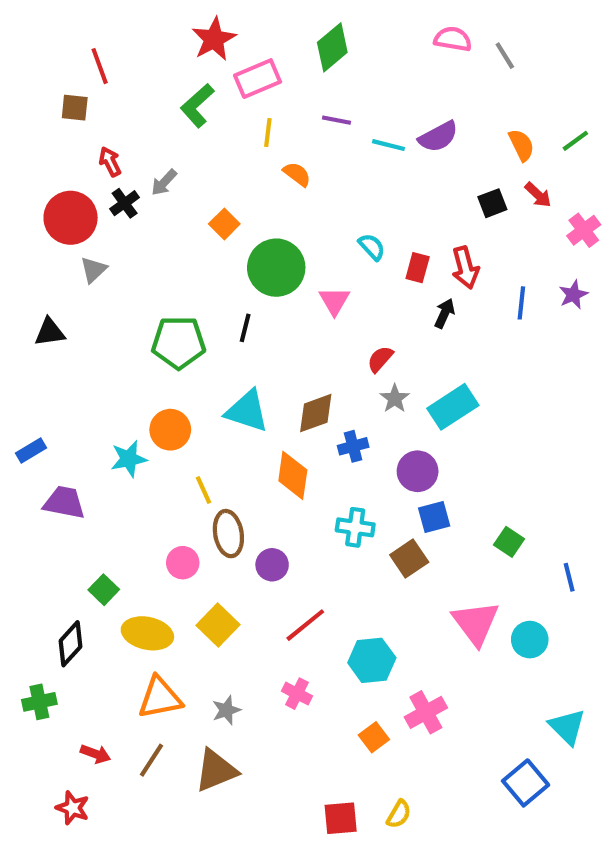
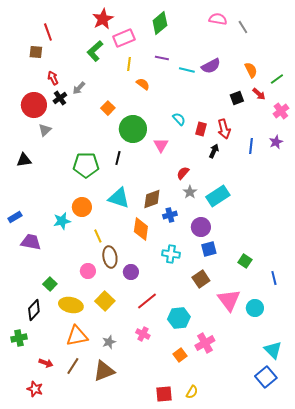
green line: (575, 141) -> (277, 79), moved
brown square: (409, 559) -> (201, 279), moved
blue square: (526, 783) -> (266, 377), moved

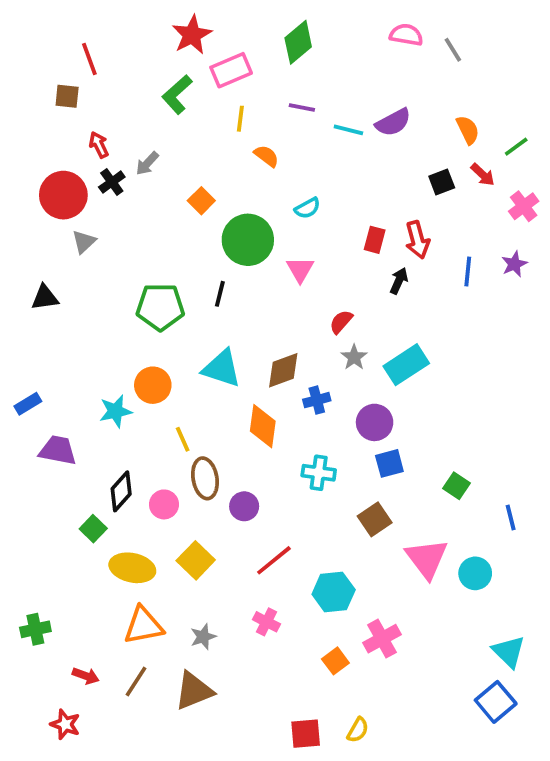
cyan semicircle: (179, 119) -> (307, 208), moved, turned 104
black diamond: (34, 310) -> (121, 491), moved

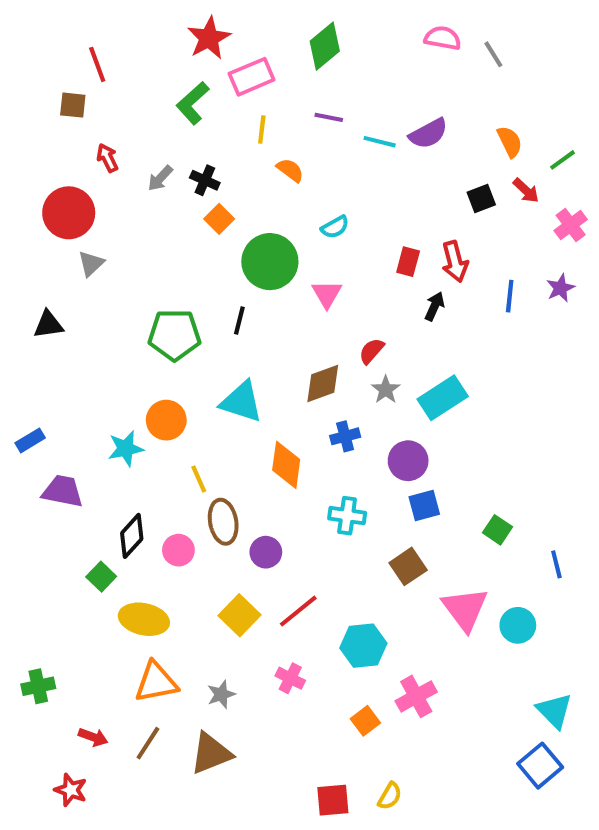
black cross: (112, 182) -> (205, 180), moved, turned -30
brown diamond: (283, 370) -> (323, 384), moved
yellow square: (196, 560) -> (239, 615), moved

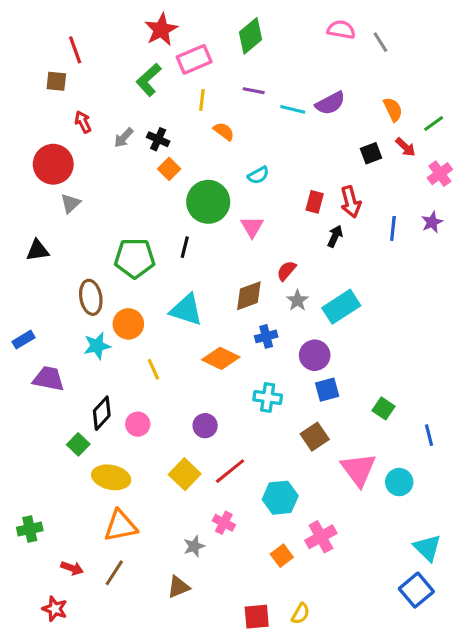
orange diamond: (286, 465) -> (221, 358), turned -72
brown ellipse: (223, 522) -> (91, 297), moved
gray star: (221, 694) -> (194, 546), moved
brown triangle: (211, 753) -> (178, 587), moved, size x0.7

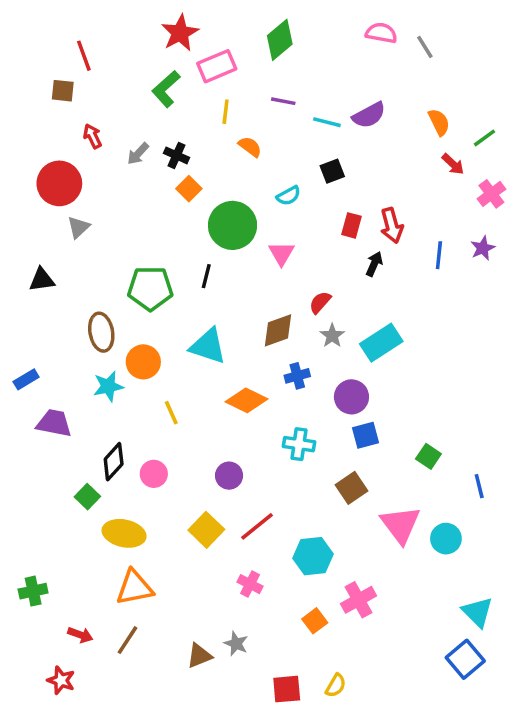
black square: (371, 153) -> (332, 171), moved
gray star: (194, 546) -> (236, 644), moved, turned -30

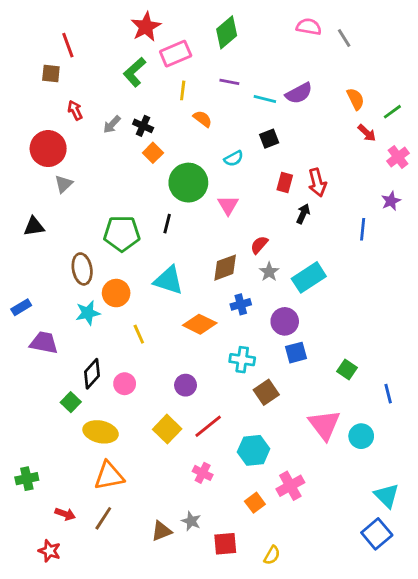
blue line: (439, 255) -> (363, 229), moved
brown square: (351, 488) -> (266, 392), moved
red square: (287, 689) -> (225, 544), moved

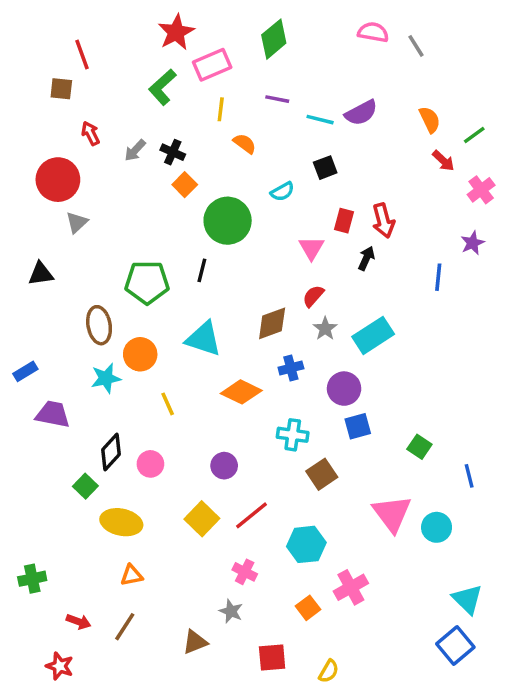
pink triangle: (228, 205) -> (311, 248), moved
orange triangle: (109, 476) -> (132, 575), size x0.6
gray star: (191, 521) -> (231, 611), moved

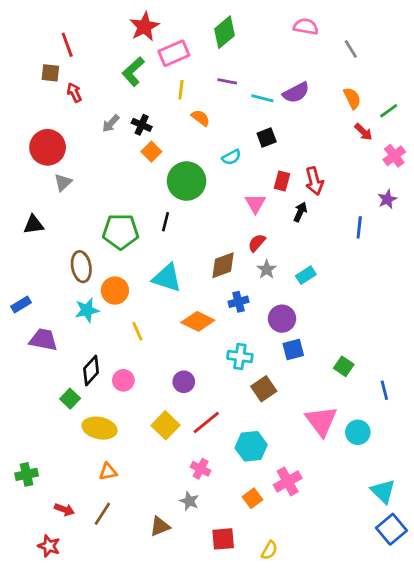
gray line: (416, 46) -> (351, 49), moved
red arrow: (90, 133) -> (74, 93), moved
cyan rectangle: (373, 335) -> (306, 275), size x0.6
blue square: (455, 646) -> (392, 529), moved

